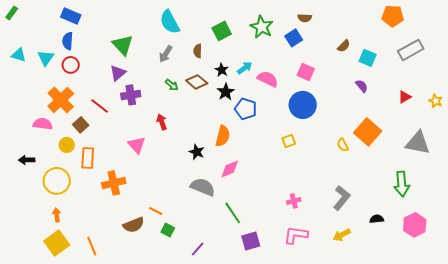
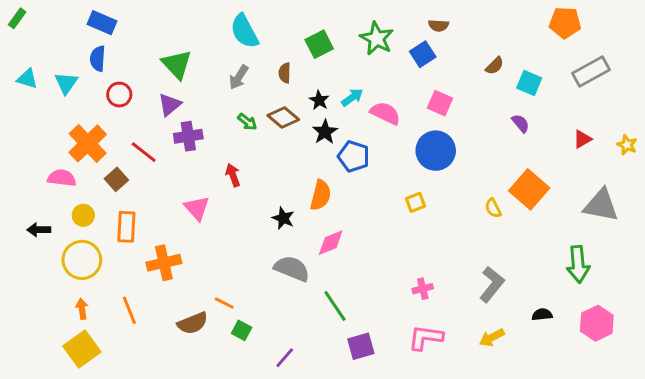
red circle: (71, 65) -> (119, 95), moved
yellow circle: (67, 145) -> (83, 215), moved
orange line: (92, 246) -> (129, 310), moved

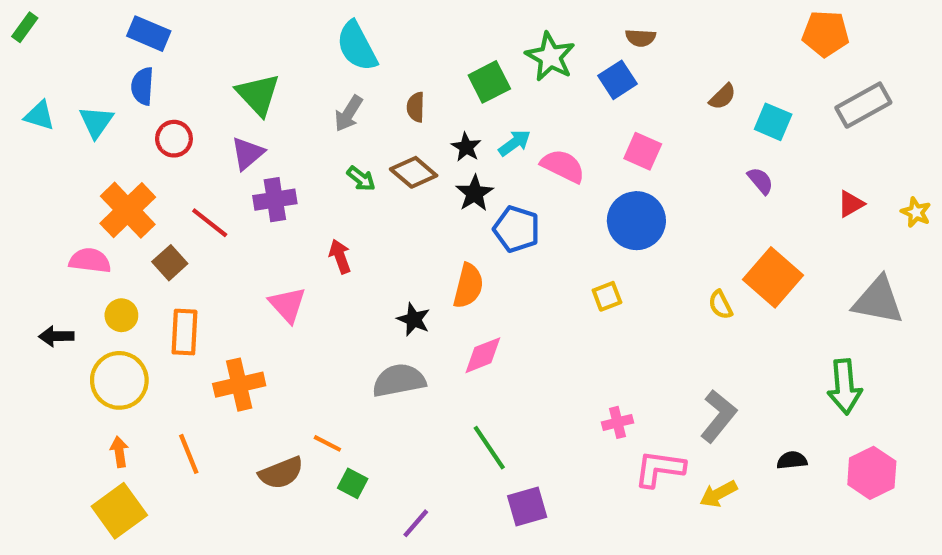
green square: (319, 44) -> (489, 82), moved
gray semicircle: (292, 269) -> (399, 380), moved, turned -33
pink L-shape: (426, 338) -> (660, 469), moved

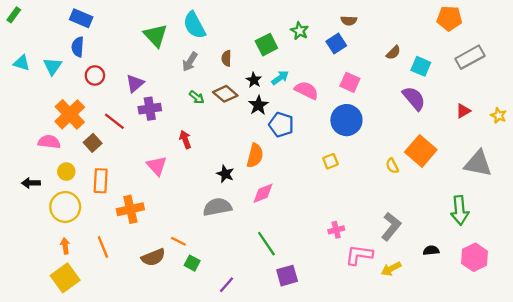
green star: (550, 57) -> (300, 31), size x0.7
green triangle: (258, 95) -> (156, 35), moved
purple semicircle: (760, 181) -> (414, 98), size x1.6

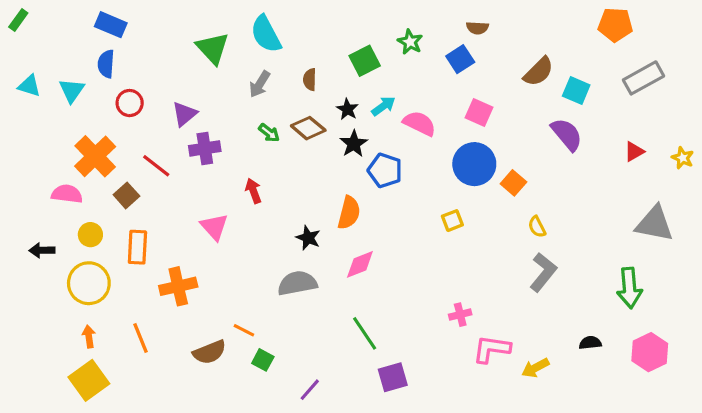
brown semicircle: (393, 53) -> (539, 72), size x1.5
orange square: (421, 151) -> (513, 183), moved, size x0.6
gray L-shape: (391, 226) -> (543, 272), moved

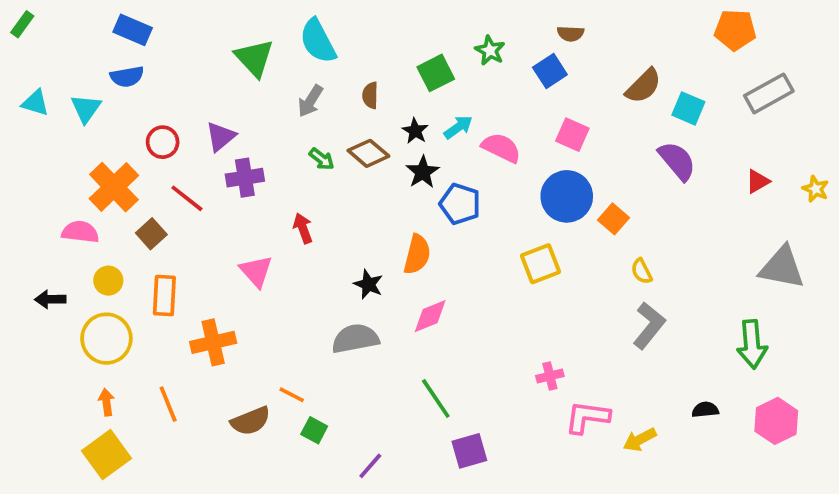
blue semicircle: (106, 64) -> (127, 77), turned -104
red circle: (130, 103) -> (163, 142), moved
yellow square: (452, 221) -> (541, 264), size x1.5

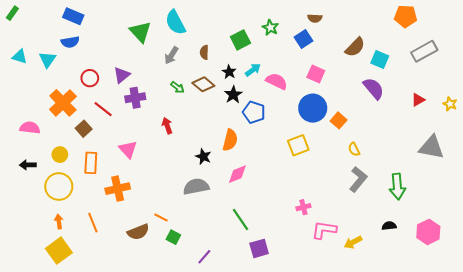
pink semicircle: (80, 232) -> (30, 128), moved
pink triangle: (256, 271) -> (128, 149), moved
green arrow: (752, 344) -> (397, 187), moved

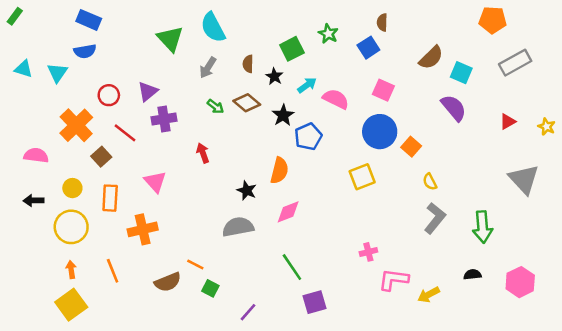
brown semicircle: (315, 18) -> (382, 22), turned 88
black star: (229, 72) -> (274, 76), moved
blue pentagon: (254, 112) -> (308, 137), turned 30
gray triangle: (431, 147) -> (524, 179), turned 36

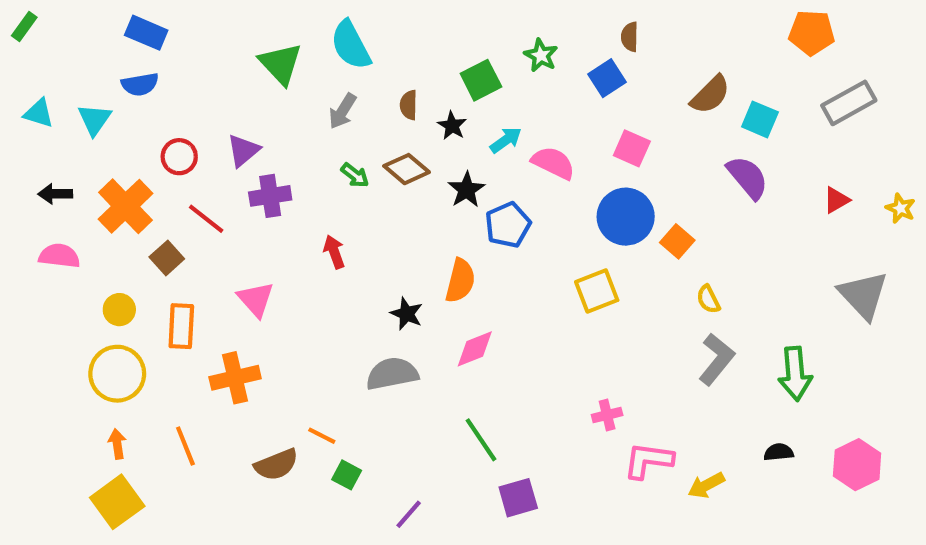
black arrow: (34, 201) -> (55, 194), moved

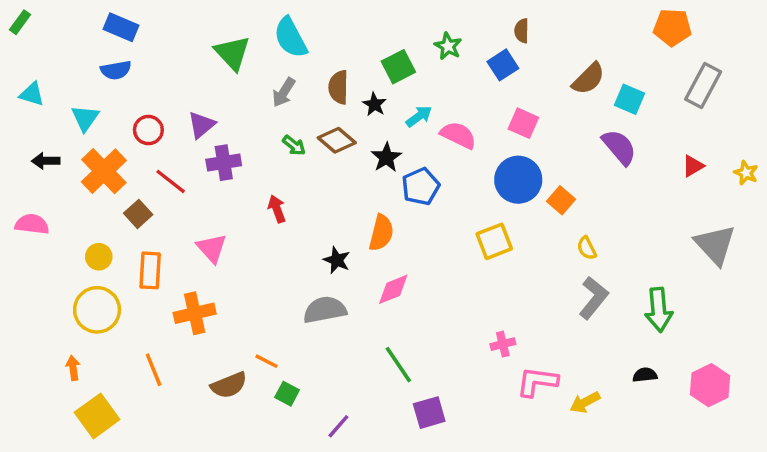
gray rectangle: (849, 103) -> (703, 86), turned -33
brown semicircle: (409, 105) -> (338, 87), size x1.4
cyan triangle: (94, 119) -> (85, 118), moved
pink semicircle: (59, 256) -> (32, 224), moved
orange arrow: (117, 444) -> (73, 368), moved

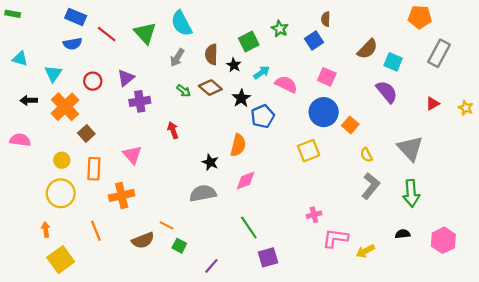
green rectangle: (20, 22) -> (13, 14), turned 64
red line: (171, 181) -> (107, 34), moved
gray triangle: (715, 245) -> (410, 148), moved

